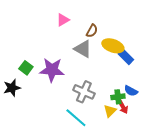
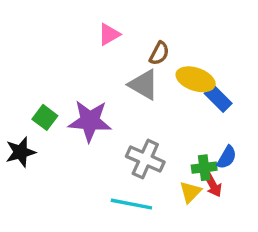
blue semicircle: (131, 91) -> (227, 157), turned -88
cyan line: (76, 118) -> (131, 204), turned -30

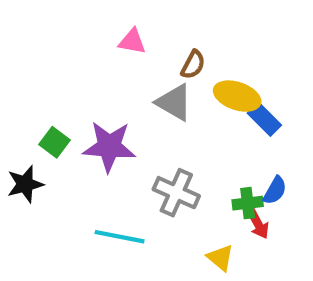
pink triangle: (109, 34) -> (132, 42), turned 40
yellow triangle: (190, 192) -> (220, 258), moved, turned -35
cyan line: (131, 204) -> (120, 237), moved

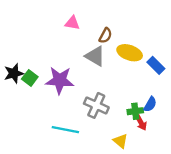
blue rectangle: (264, 119) -> (156, 65), moved
black star: (25, 184) -> (14, 73), moved

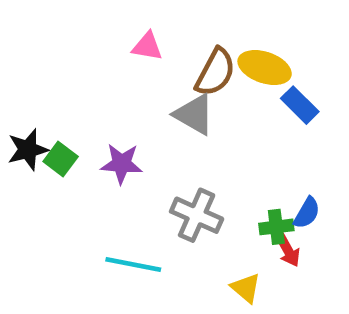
brown semicircle: (105, 36) -> (215, 72), size x1.5
yellow ellipse: (130, 53) -> (265, 68), moved
blue rectangle: (156, 65) -> (300, 105), moved
purple star: (60, 80) -> (122, 164), size x0.7

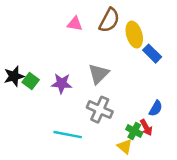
yellow ellipse: (265, 68) -> (134, 35), turned 55
brown semicircle: (215, 72) -> (109, 20), moved
gray triangle: (194, 114) -> (99, 74), moved, turned 45
green cross: (276, 227) -> (134, 131), moved, turned 35

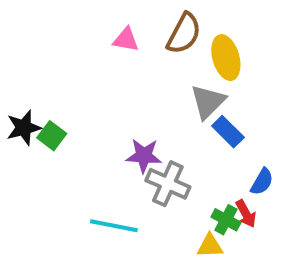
blue rectangle: (152, 54) -> (228, 132), moved
gray triangle: (99, 74) -> (208, 102), moved
purple star: (62, 83) -> (144, 156), moved
yellow triangle: (125, 147) -> (210, 246), turned -42

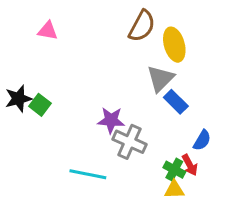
pink triangle: (126, 40) -> (48, 31), moved
yellow triangle: (210, 246) -> (174, 190), moved

